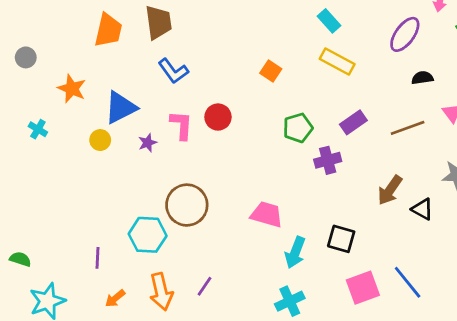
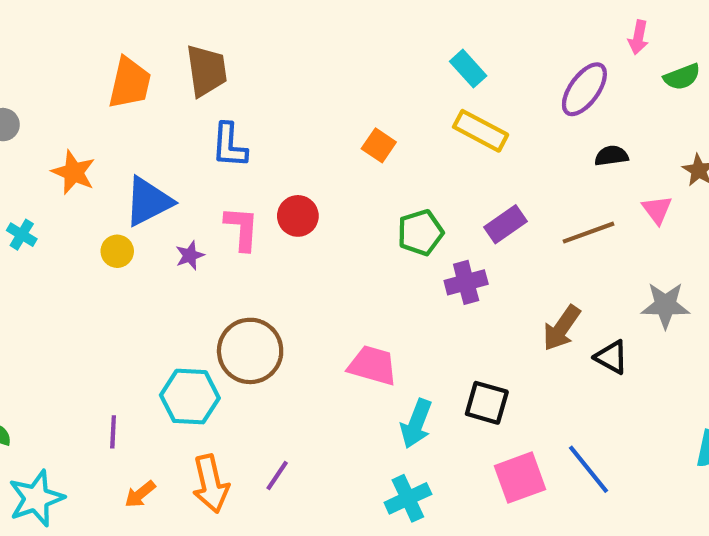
blue L-shape: (173, 71) -> (229, 145), turned 40

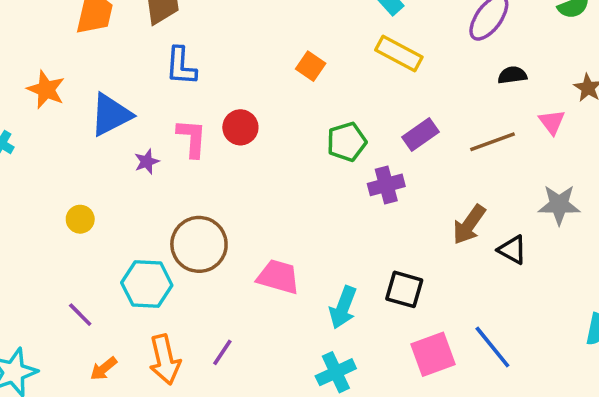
yellow circle: (117, 251) -> (80, 219), moved
pink trapezoid: (373, 365) -> (278, 277), moved
purple line: (113, 432) -> (80, 315), turned -48

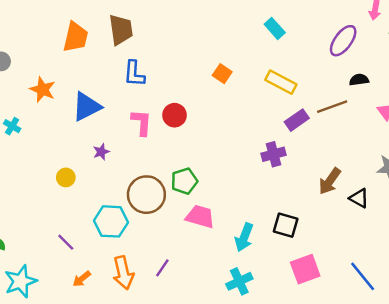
yellow rectangle: (399, 54) -> (281, 82), moved
green pentagon: (347, 142) -> (184, 181), moved
brown line: (492, 142) -> (332, 107), moved
purple star: (147, 162) -> (101, 152), moved
blue line: (492, 347) -> (363, 276), moved

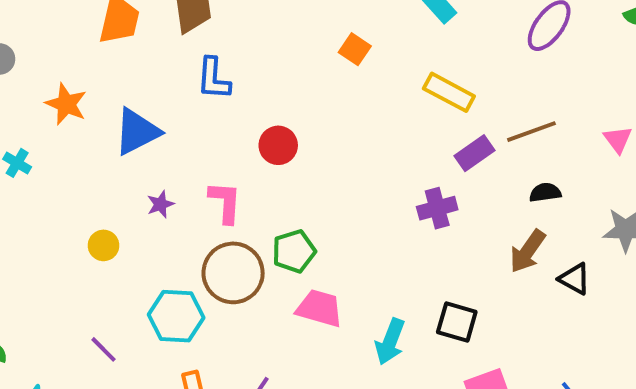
orange square: (222, 74) -> (355, 49), moved
black semicircle: (359, 80) -> (545, 192), moved
pink L-shape: (142, 122) -> (225, 202), moved

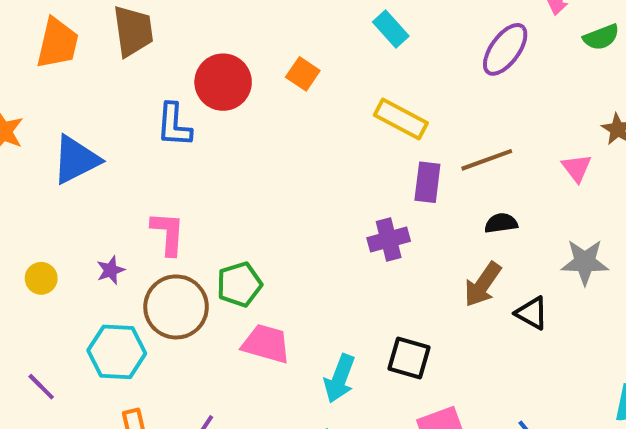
blue L-shape: (213, 79) -> (174, 125), moved
red circle: (278, 145) -> (223, 82), moved, size x1.4
purple rectangle: (475, 153) -> (427, 182), turned -48
purple star: (160, 204) -> (111, 270), moved

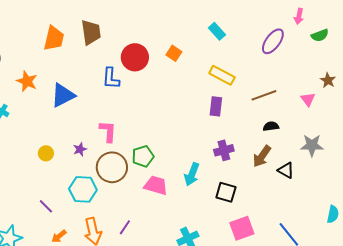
purple rectangle: (427, 182) -> (216, 106), moved
purple cross: (389, 239) -> (224, 150), moved
cyan arrow: (340, 378) -> (192, 174), moved

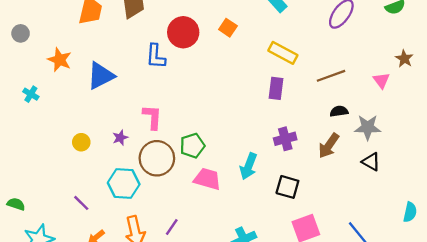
gray star: (312, 145) -> (368, 127), moved
black triangle: (286, 170) -> (371, 162), moved

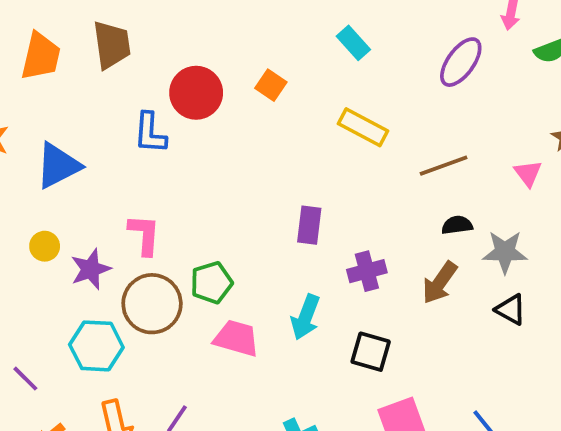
purple rectangle: (276, 88) -> (309, 225), moved
purple star: (120, 138) -> (91, 269), size x1.5
yellow circle: (81, 142) -> (45, 246), moved

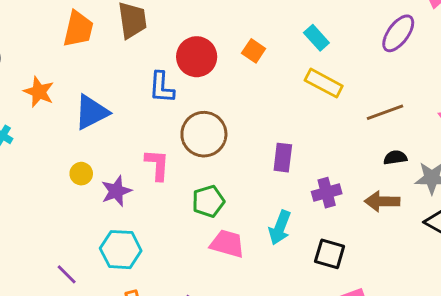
cyan rectangle: (353, 43) -> (316, 38), moved
brown arrow: (440, 283) -> (382, 201), turned 56
brown circle: (152, 304) -> (204, 134), moved

